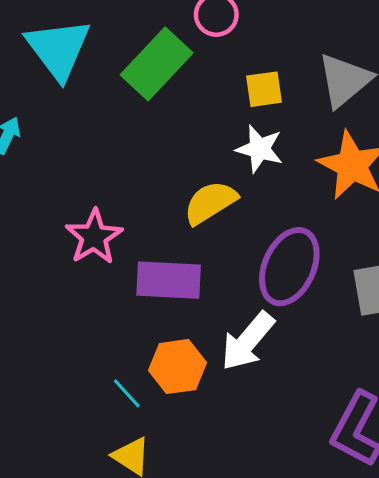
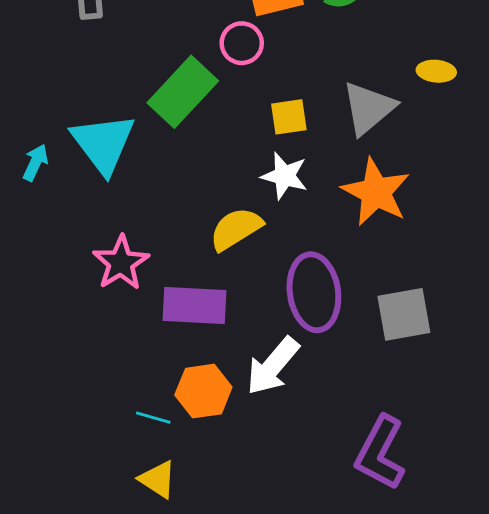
cyan triangle: (58, 49) -> (103, 143), moved
purple ellipse: (289, 267) -> (314, 292), turned -32
cyan line: (127, 393) -> (153, 418), turned -32

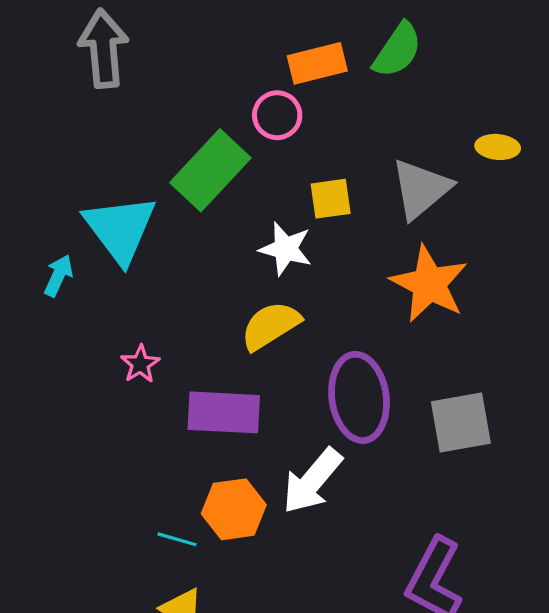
cyan arrow: (35, 163) -> (58, 276), moved
white star: (284, 176) -> (286, 249), moved
pink star: (121, 263) -> (140, 364), size x0.6

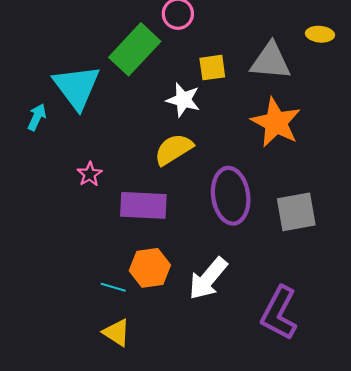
gray triangle: (421, 189) -> (270, 61), turned 45
white arrow: (312, 481) -> (208, 279), moved

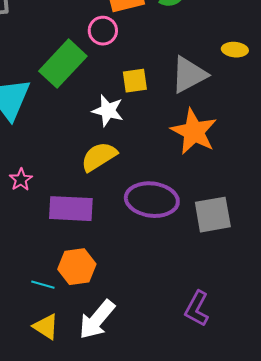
gray triangle: (270, 61) -> (189, 75), turned -33
purple ellipse: (231, 196) -> (152, 200), turned -75
white arrow: (208, 279) -> (97, 320), moved
purple L-shape: (279, 313) -> (197, 309), size x0.7

